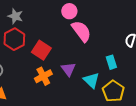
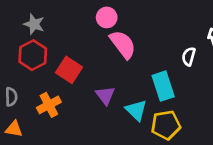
cyan rectangle: (111, 62) -> (163, 86), size x1.5
orange cross: (43, 76) -> (49, 105), moved
yellow pentagon: (113, 91) -> (166, 125), turned 30

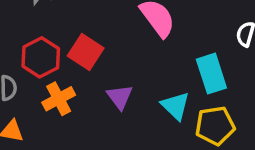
red hexagon: (33, 55) -> (41, 57), moved
purple triangle: (105, 95) -> (120, 97), moved

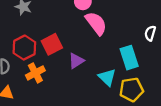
red square: (86, 52) -> (52, 44), turned 30
purple triangle: (120, 97) -> (76, 61), moved, turned 35

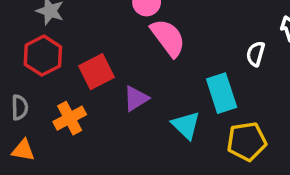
red hexagon: (24, 48) -> (43, 56), moved
yellow pentagon: (131, 90) -> (247, 141), moved

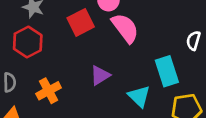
red square: (97, 72) -> (81, 22), moved

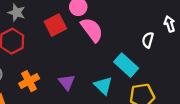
cyan rectangle: (167, 71) -> (126, 65), turned -30
purple triangle: (100, 75) -> (67, 82), moved, turned -36

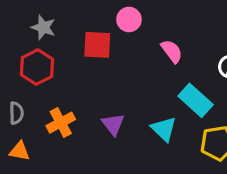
red square: (55, 25) -> (97, 45), turned 30
pink semicircle: (92, 30) -> (172, 51), moved, size x0.7

